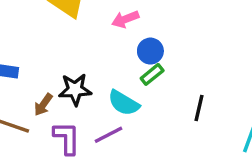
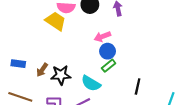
pink arrow: (125, 19) -> (102, 37), moved
brown arrow: (43, 105) -> (42, 70), moved

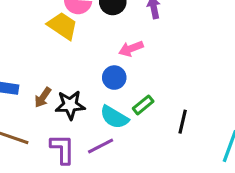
blue circle: (108, 51) -> (114, 78), moved
green rectangle: (109, 66) -> (143, 105), moved

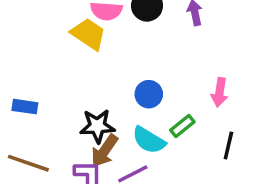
pink arrow: (131, 49) -> (220, 92), moved, turned -60
brown arrow: (43, 97) -> (104, 151), moved, size x1.4

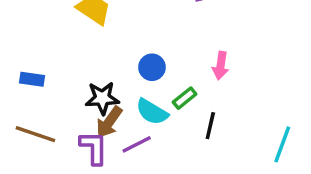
black line: (228, 146) -> (210, 126), moved

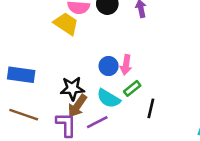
pink arrow: (221, 66) -> (126, 65), moved
blue rectangle: (32, 79) -> (21, 75), size x1.5

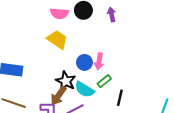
yellow trapezoid: (66, 24) -> (57, 40), moved
black star: (72, 88) -> (66, 81), moved, turned 30

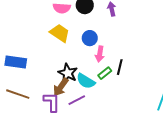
blue circle: (84, 62) -> (90, 38), moved
black line: (120, 98) -> (120, 67), moved

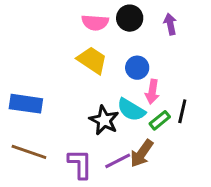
cyan semicircle: (86, 81) -> (131, 110), moved
brown arrow: (61, 87) -> (142, 153), moved

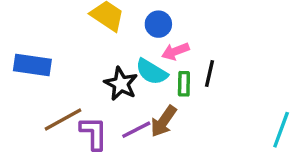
pink arrow: (152, 92) -> (175, 51), turned 60
green rectangle: (160, 120) -> (184, 84), turned -50
brown line: (29, 152) -> (63, 119), moved, turned -48

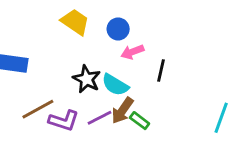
cyan semicircle: (152, 72) -> (115, 85), moved
green rectangle: (184, 84) -> (140, 121), moved, turned -54
purple L-shape: (94, 133) -> (64, 121), turned 108

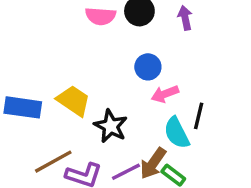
yellow trapezoid: (75, 22) -> (73, 101), moved
cyan semicircle: (115, 85) -> (177, 133), moved, turned 32

